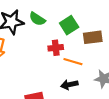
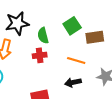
green semicircle: (37, 19) -> (43, 36), moved, turned 42
red cross: (56, 48) -> (40, 55), moved

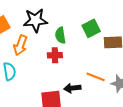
orange line: (76, 60) -> (96, 77), moved
black arrow: (73, 82) -> (72, 88), moved

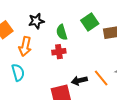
black star: (35, 20) -> (36, 21), size x0.7
orange line: (96, 77) -> (101, 78), moved, turned 36

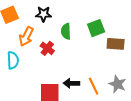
red cross: (59, 52) -> (47, 48), moved, turned 32

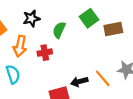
green semicircle: (66, 31) -> (59, 30), turned 42
red cross: (47, 48) -> (45, 53), turned -32

